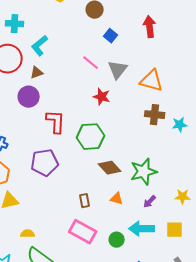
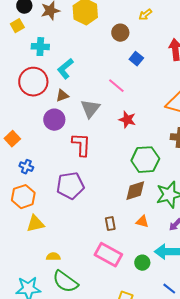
gray triangle: (118, 70) -> (90, 109), moved
green hexagon: (91, 137) -> (145, 160), moved
brown diamond: (110, 168) -> (135, 191), turned -65

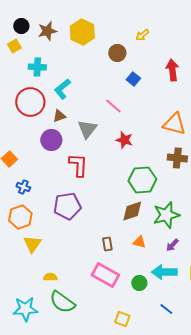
yellow triangle: (35, 224) -> (32, 244), turned -42

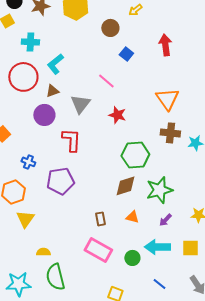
orange triangle: (174, 124) -> (167, 99), turned 40
blue cross: (23, 187) -> (28, 162), moved
green semicircle: (62, 302) -> (55, 277), turned 40

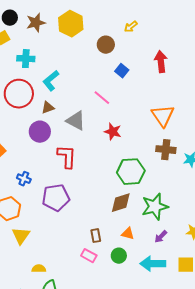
gray triangle: (80, 104) -> (76, 121), turned -40
pink rectangle: (98, 250) -> (89, 256), moved, size x0.6
green circle: (132, 258) -> (119, 256), moved

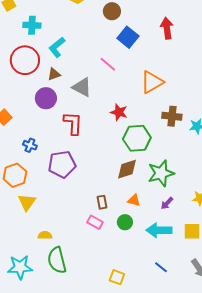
blue square: (122, 71) -> (128, 37), size x1.5
orange triangle: (163, 116) -> (152, 82), moved, turned 35
red star: (113, 132) -> (119, 112), moved

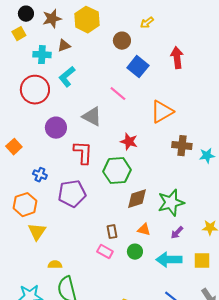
brown triangle: (54, 74) -> (64, 46), moved
green hexagon: (137, 138) -> (117, 171), moved

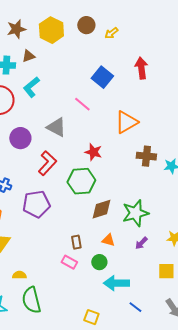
brown circle: (122, 41) -> (86, 25), moved
red L-shape: (83, 153) -> (47, 163), turned 40
cyan arrow: (169, 260) -> (116, 283), moved

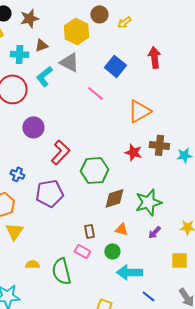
yellow hexagon: (51, 30) -> (76, 31), moved
gray triangle: (56, 127) -> (69, 62), moved
red star: (93, 152) -> (133, 152), moved
green semicircle: (31, 300) -> (61, 271), moved

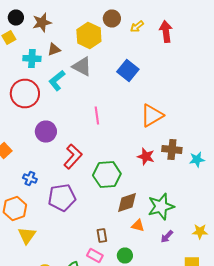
red arrow: (154, 57) -> (166, 32), moved
pink line: (95, 93) -> (97, 116), moved, turned 42
orange triangle: (121, 229) -> (138, 226), moved

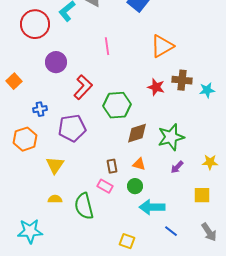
blue cross: (30, 178) -> (40, 109), turned -32
orange triangle: (138, 226) -> (139, 164), moved
yellow triangle: (27, 236) -> (55, 165), moved

